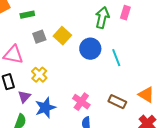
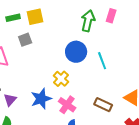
yellow square: (62, 36) -> (35, 17), moved, turned 36
yellow cross: (39, 75) -> (61, 79), moved
blue star: (45, 108) -> (41, 99), moved

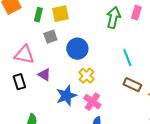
green rectangle: (13, 18) -> (38, 15), turned -64
blue circle: (76, 52) -> (77, 49), moved
purple triangle: (10, 100) -> (44, 75), moved, turned -40
brown rectangle: (103, 105) -> (132, 85), moved

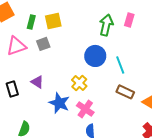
blue circle: (77, 49) -> (95, 56), moved
pink triangle: (24, 55) -> (16, 46), moved, turned -30
blue star: (66, 96) -> (59, 103), turned -30

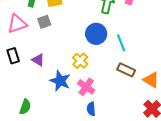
black rectangle: (12, 89) -> (13, 56), moved

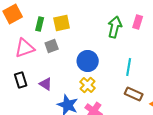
blue circle: (96, 34) -> (88, 61), moved
cyan line: (121, 43) -> (129, 67), turned 30

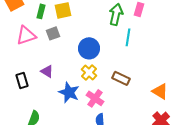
cyan line: (129, 67) -> (128, 37), moved
black rectangle: (21, 80) -> (22, 80), moved
brown rectangle: (134, 94) -> (121, 78), moved

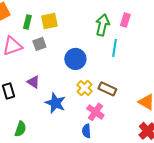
yellow cross: (89, 72) -> (84, 88), moved
pink cross: (95, 98) -> (95, 112), moved

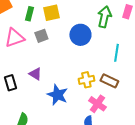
cyan line: (114, 48) -> (116, 53), moved
blue circle: (75, 59) -> (80, 35), moved
yellow cross: (84, 88) -> (86, 80), turned 35

